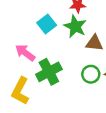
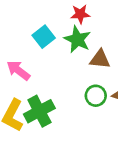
green cross: (49, 72) -> (39, 111), moved

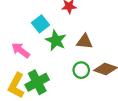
green star: (77, 39) -> (56, 40), moved

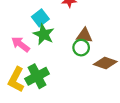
green star: (56, 40) -> (44, 34), moved
green circle: (81, 70) -> (81, 48), moved

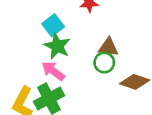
pink arrow: (21, 44) -> (53, 71), moved

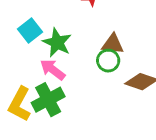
cyan square: (53, 25) -> (30, 31), moved

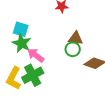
cyan square: (30, 31) -> (21, 29), turned -35
green star: (57, 43) -> (22, 43), moved

